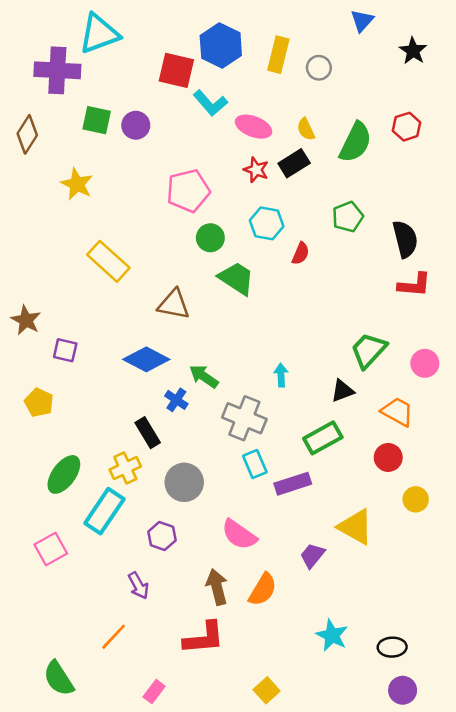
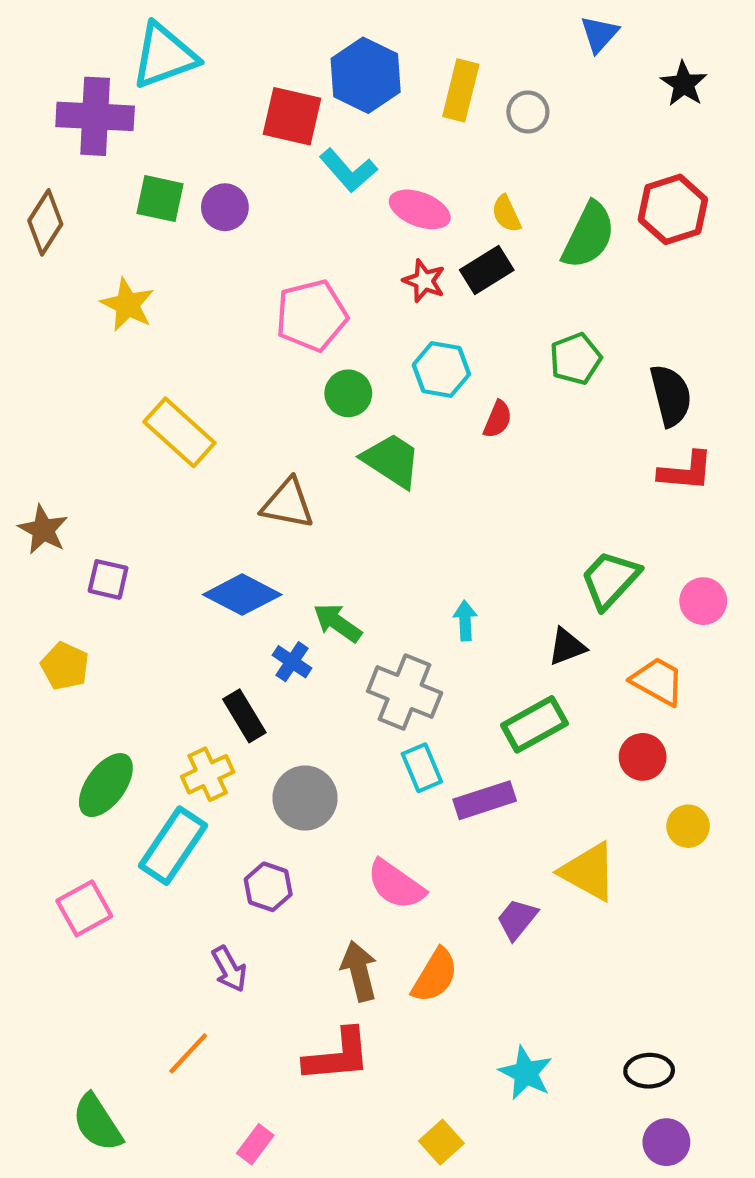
red hexagon: (407, 127) -> (673, 209), size x1.4
cyan star: (332, 635) -> (526, 1073), moved

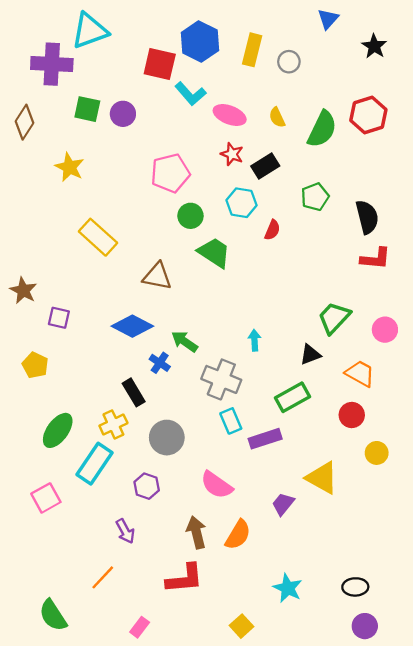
black rectangle: (487, 270) -> (265, 166), moved

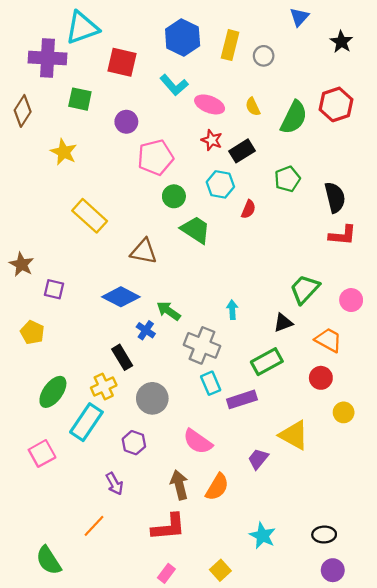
red square: (160, 64) -> (122, 62), moved
purple circle: (123, 114) -> (126, 122), moved
pink rectangle: (140, 627) -> (166, 573), moved

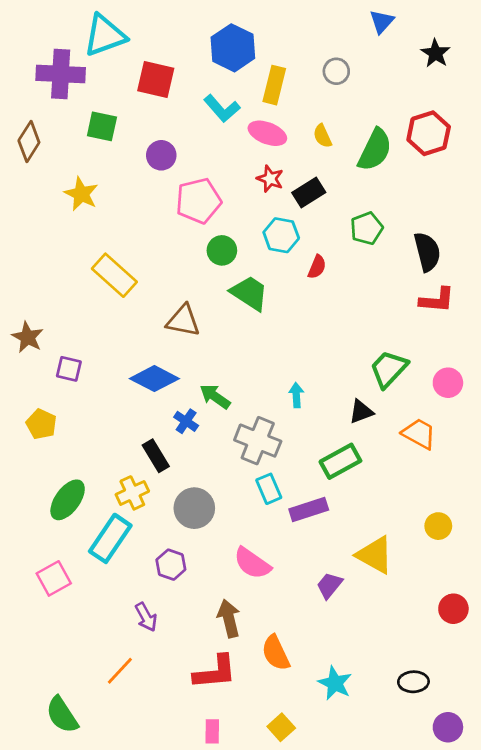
yellow rectangle: (230, 45) -> (274, 85), moved
red circle: (321, 378) -> (453, 609), moved
orange semicircle: (217, 487) -> (276, 653), moved, turned 124
purple circle: (333, 570) -> (448, 727), moved
pink rectangle: (166, 573) -> (212, 731), turned -36

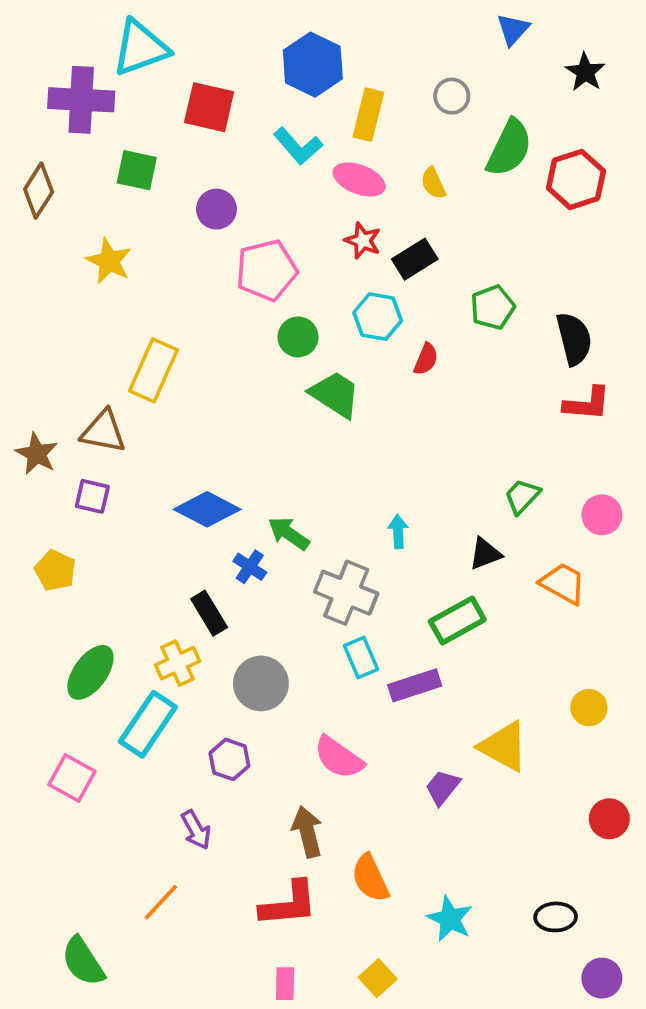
green semicircle: (375, 150) -> (509, 148), moved
yellow rectangle: (114, 275) -> (153, 370), turned 72
brown triangle: (183, 321) -> (103, 431), moved
green trapezoid: (389, 369) -> (522, 496), size x0.7
pink square: (54, 578) -> (72, 778), turned -32

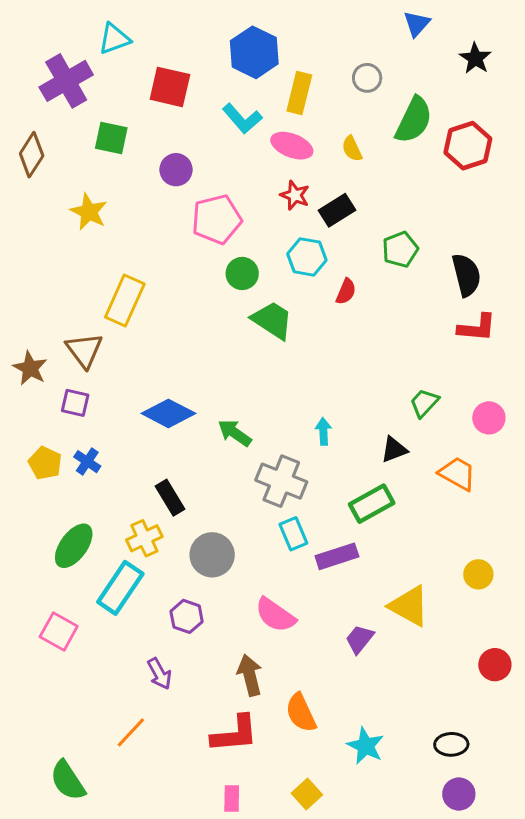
cyan triangle: (140, 48) -> (114, 39), size x0.7
purple cross: (81, 100) -> (66, 81), turned -33
brown triangle: (103, 431) -> (84, 350), turned 42
blue cross: (250, 567) -> (87, 462), moved
purple circle: (602, 978) -> (459, 794), moved

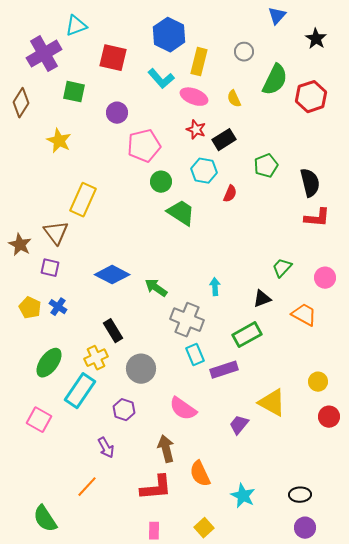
red circle: (495, 665) -> (329, 417), moved

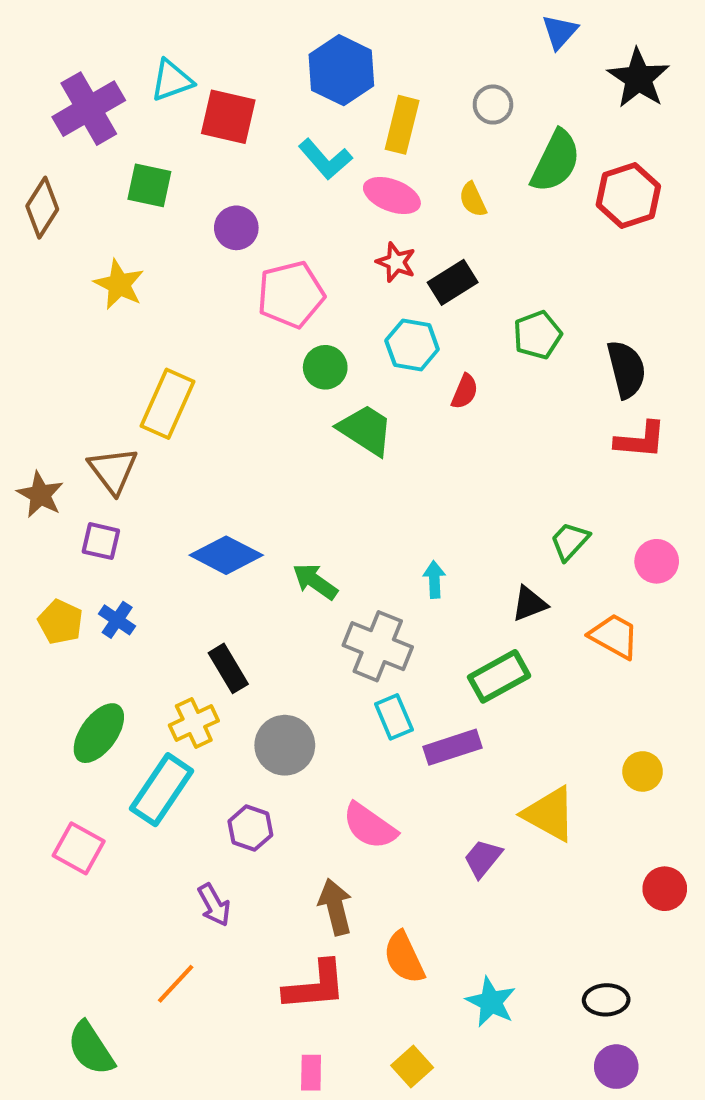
cyan triangle: (76, 26) -> (172, 80), moved
black star: (316, 39) -> (638, 78), size x1.4
red circle: (329, 417) -> (665, 889), moved

